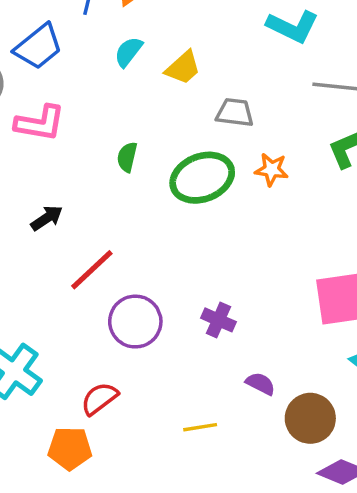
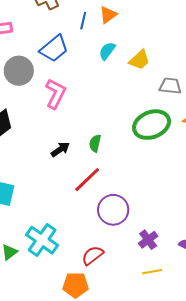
pink L-shape: (40, 123) -> (55, 94), turned -72
green semicircle: (127, 157) -> (95, 143), moved
purple cross: (218, 320) -> (148, 240), moved, turned 30

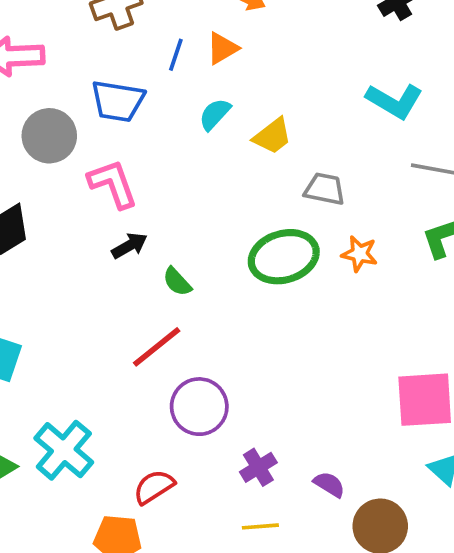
blue trapezoid: (54, 49) -> (118, 101), turned 44
pink L-shape: (55, 94) -> (113, 184), turned -52
green semicircle: (95, 143) -> (177, 282), turned -60
black arrow: (60, 149) -> (129, 246), moved

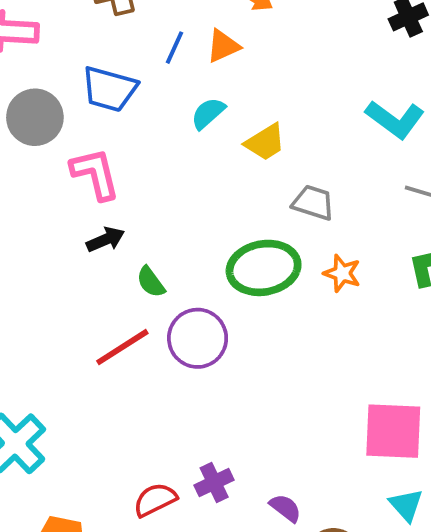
purple circle: (199, 407) -> (198, 338), moved
red semicircle: (154, 487) -> (155, 500), moved

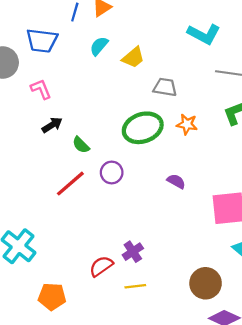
pink L-shape: (95, 174) -> (41, 89), size x0.7
purple circle: (198, 338) -> (112, 172), size x0.7
purple semicircle: (285, 508) -> (176, 181), moved

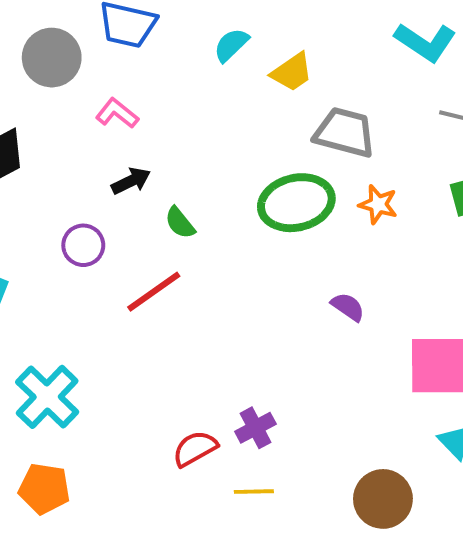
gray trapezoid: (165, 87) -> (345, 132), size x1.4
pink L-shape: (41, 89) -> (117, 113), turned -35
purple circle: (112, 172) -> (83, 245), moved
orange pentagon: (52, 297) -> (44, 489), moved

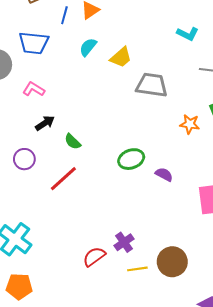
cyan L-shape: (425, 42) -> (188, 34), size x0.7
green ellipse: (296, 203) -> (131, 159), moved, size x0.7
orange star: (378, 204) -> (190, 124), moved
yellow line: (254, 492) -> (137, 269), moved
brown circle: (383, 499) -> (172, 262), moved

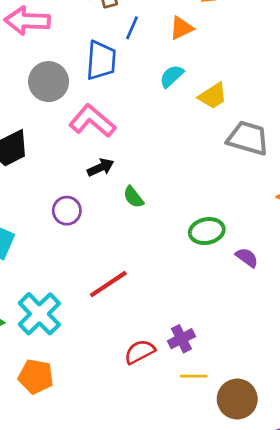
blue line: (64, 15) -> (132, 28), moved
blue trapezoid: (34, 43) -> (101, 60), turned -100
pink L-shape: (34, 89) -> (92, 121), size x1.6
red line: (63, 179) -> (108, 284), moved
brown circle: (172, 262) -> (237, 399), moved

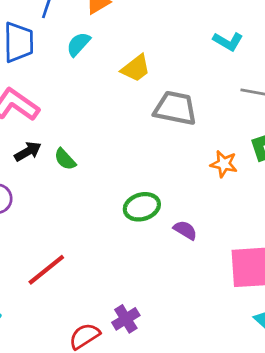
cyan semicircle: (172, 76) -> (78, 44), moved
green semicircle: (133, 197) -> (65, 159), moved

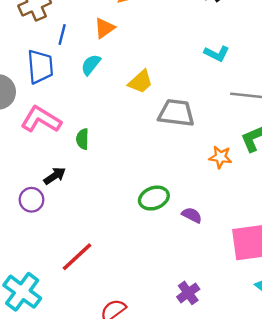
black arrow: (28, 152) -> (55, 176), moved
green semicircle: (65, 159) -> (82, 139), moved, turned 48
purple cross: (126, 319) -> (188, 293), moved

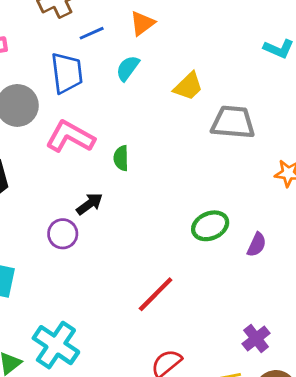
blue line: (62, 35) -> (92, 33), turned 54
purple semicircle: (192, 215) -> (257, 245), turned 90
red line: (77, 257) -> (156, 294), moved

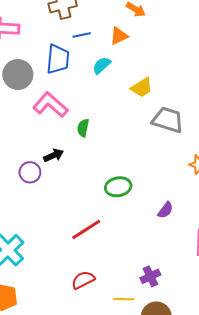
green ellipse: (210, 226) -> (118, 187), moved

